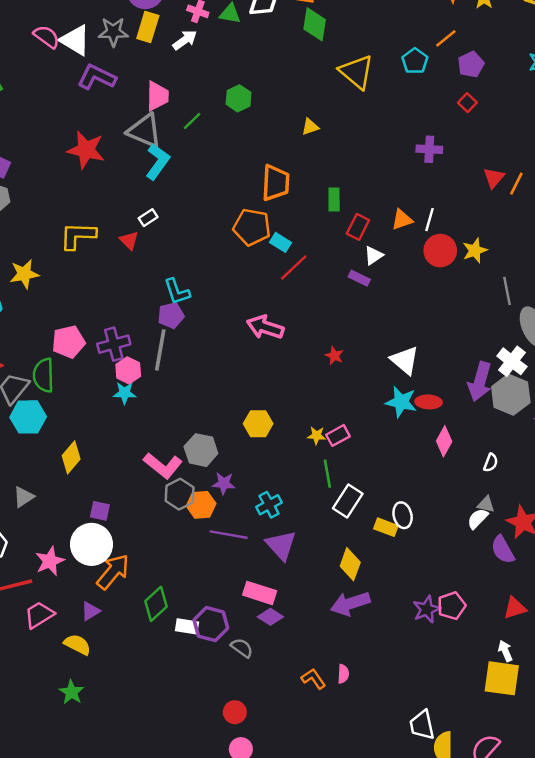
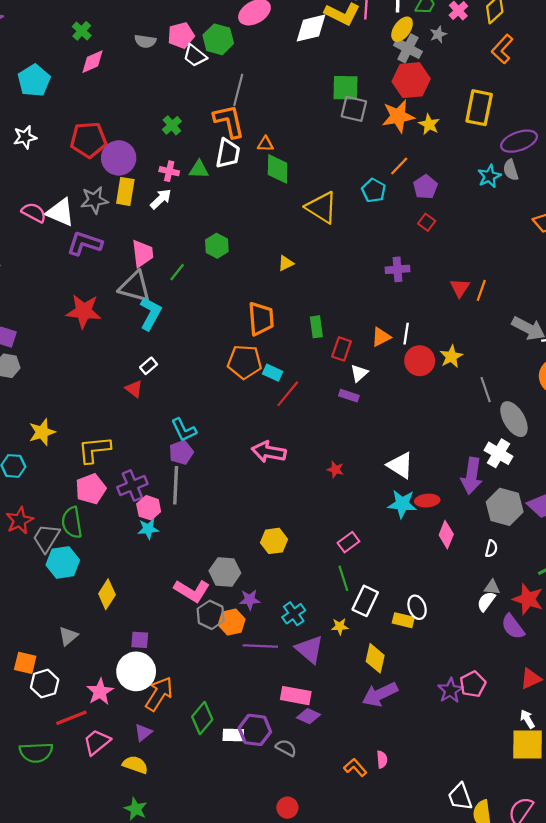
yellow L-shape: (78, 236) -> (94, 450), moved
gray hexagon: (511, 395) -> (505, 507), moved
yellow star: (317, 436) -> (340, 626), moved

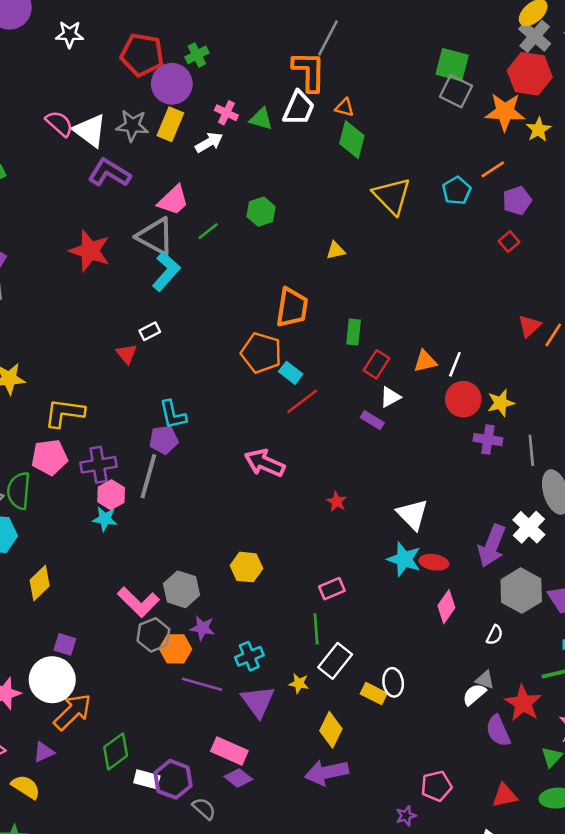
green cross: (172, 125) -> (197, 55), moved
pink trapezoid: (142, 253) -> (173, 200), turned 40
purple cross: (397, 269) -> (488, 440), moved
purple star: (450, 690) -> (406, 816), moved, size x0.7

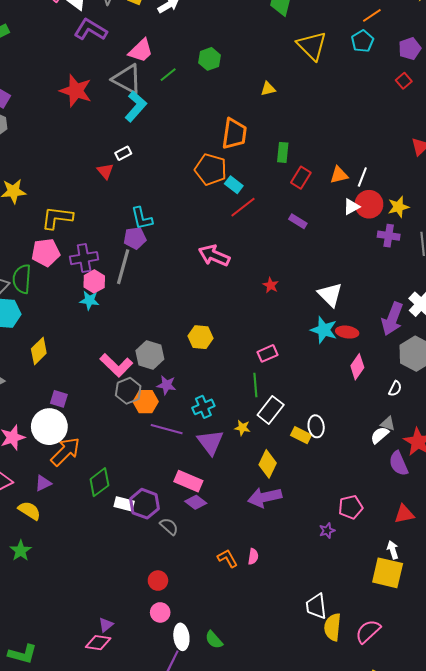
orange line: (493, 169) -> (372, 15), moved
white triangle: (390, 397) -> (351, 207), moved

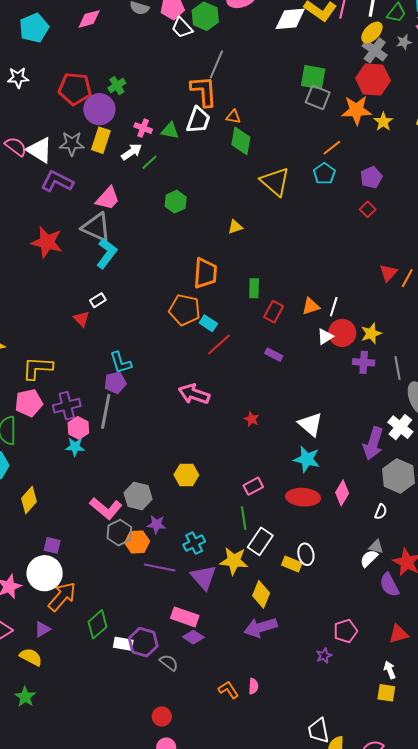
green line: (168, 75) -> (149, 162), moved
red ellipse: (347, 332) -> (303, 497), moved, size x1.5
yellow star: (242, 428) -> (234, 561), size x1.8
yellow square: (388, 573) -> (386, 693), size x0.6

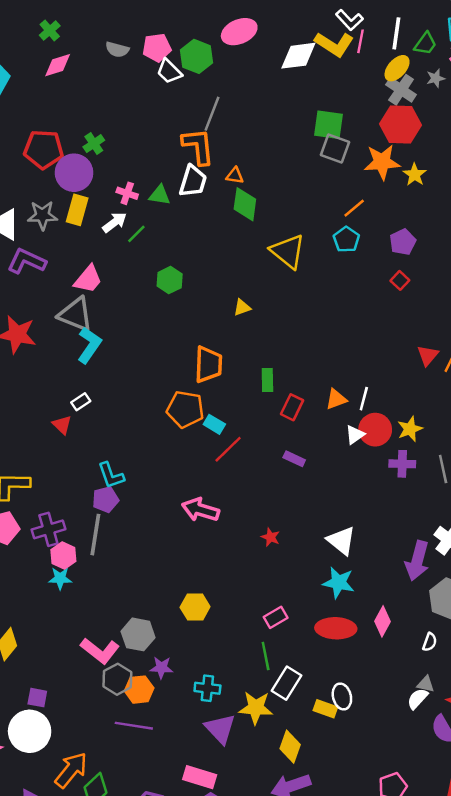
cyan cross: (194, 543) -> (207, 688), turned 35
purple line: (160, 567) -> (134, 726), moved
orange arrow: (62, 597) -> (71, 770), moved

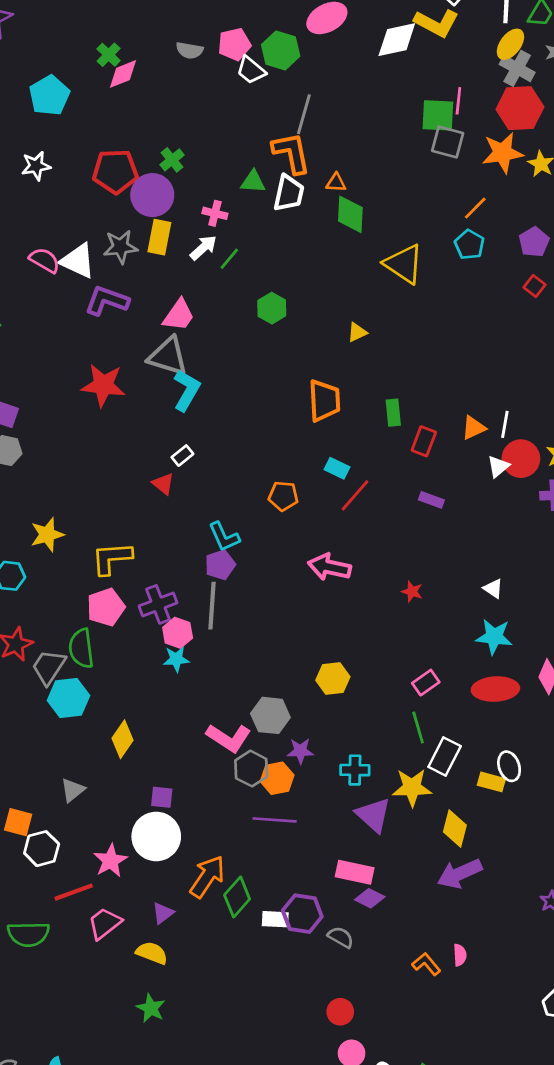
green cross: (50, 30) -> (109, 55), moved
pink line: (361, 41) -> (458, 101), moved
green triangle: (160, 195) -> (253, 182), moved
orange pentagon: (185, 409) -> (283, 496), moved, size x0.7
white triangle: (341, 541) -> (493, 589), size x0.6

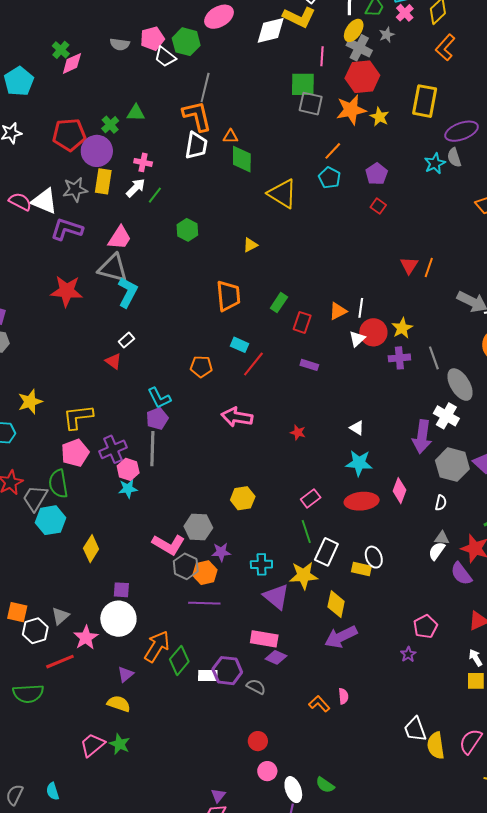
pink line: (458, 101) -> (322, 56), moved
green triangle: (253, 182) -> (136, 113), moved
green rectangle: (393, 413) -> (279, 303), turned 42
gray triangle: (73, 790) -> (60, 616), moved
pink trapezoid: (105, 923) -> (92, 745), moved

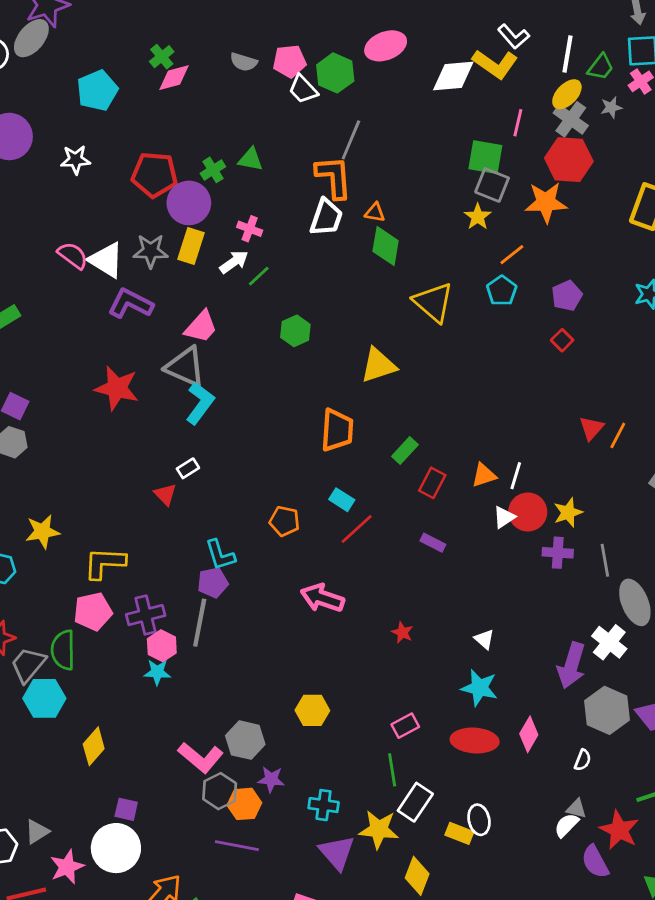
yellow star: (379, 117) -> (478, 217), moved
yellow triangle: (250, 245) -> (378, 365), size x1.8

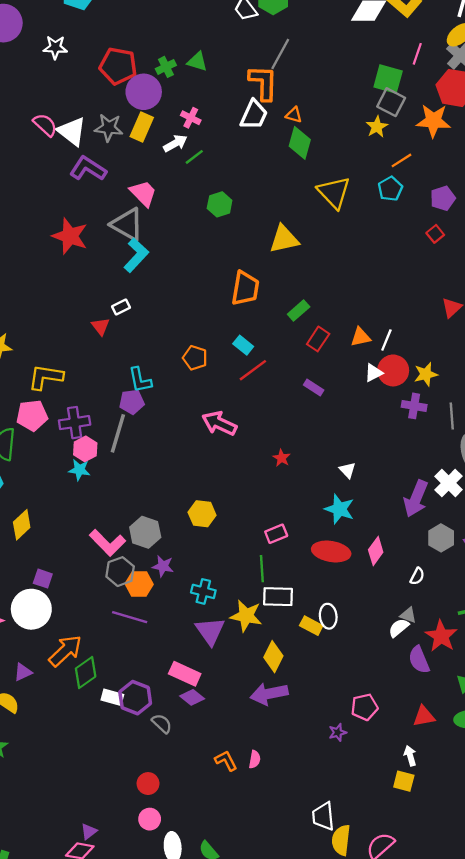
pink trapezoid: (201, 327) -> (143, 193), turned -92
gray hexagon: (607, 710) -> (441, 538), size x0.7
white rectangle: (415, 802) -> (278, 597), turned 52

